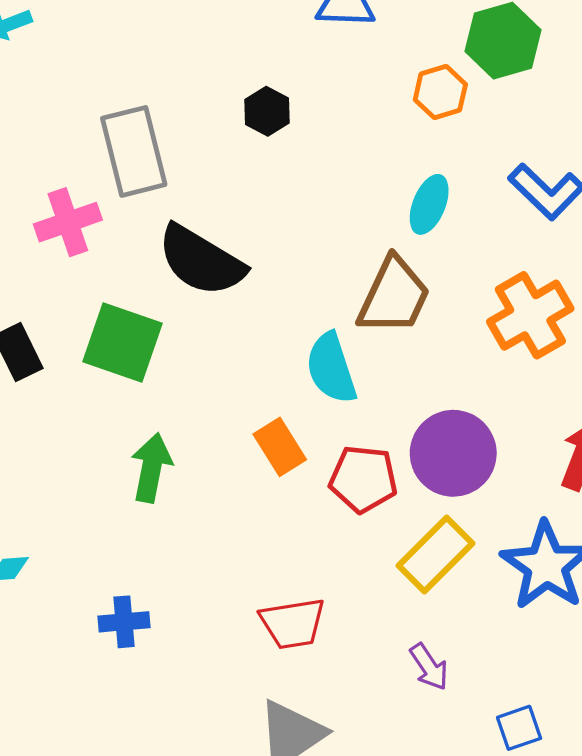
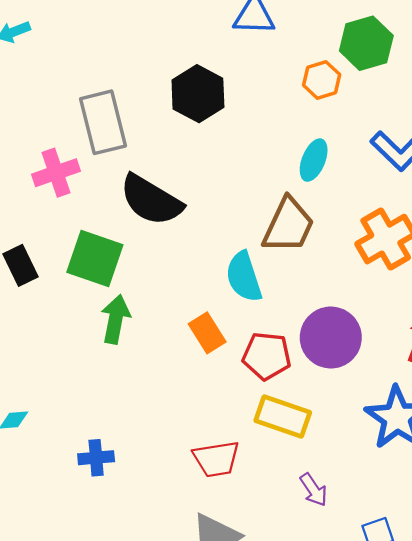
black hexagon: (267, 111) -> (198, 94), size x1.6
green arrow: (151, 468) -> (116, 319), moved
yellow rectangle: (436, 554) -> (283, 417), moved, turned 64

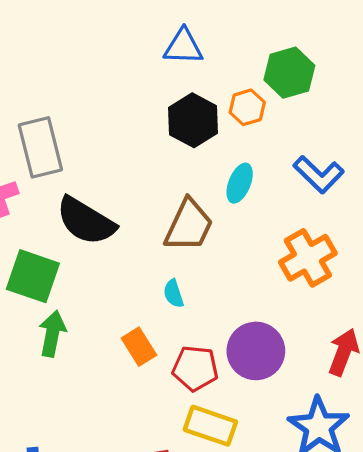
black hexagon: (198, 94) -> (193, 120), moved
brown trapezoid: (288, 225) -> (189, 225), moved
cyan semicircle: (244, 277) -> (174, 294), size x0.6

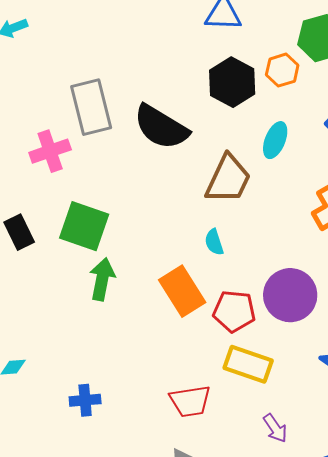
black semicircle: (86, 221) -> (161, 127), moved
orange rectangle: (139, 347) -> (182, 291), size x1.4

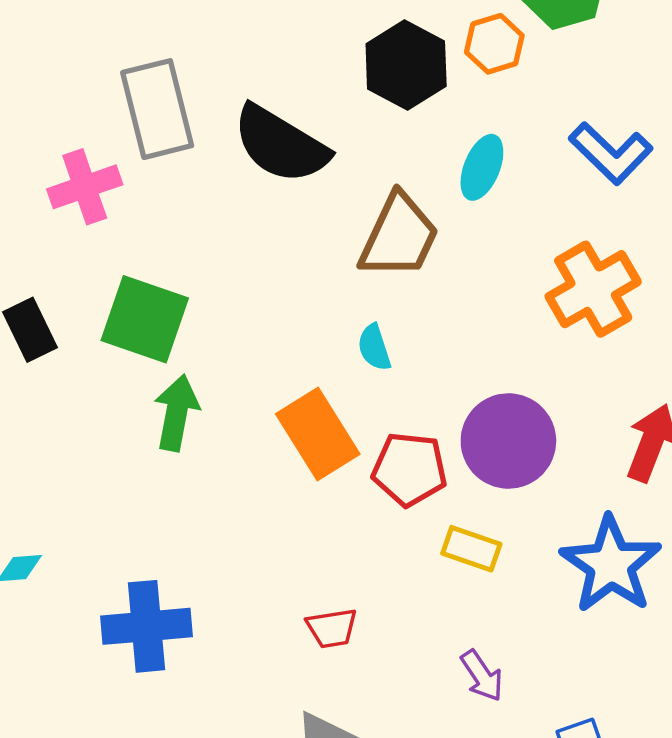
yellow rectangle: (248, 364) -> (471, 549), moved, size x0.7
blue cross: (85, 400) -> (147, 626), size x1.6
red trapezoid: (190, 401) -> (332, 628), size x0.7

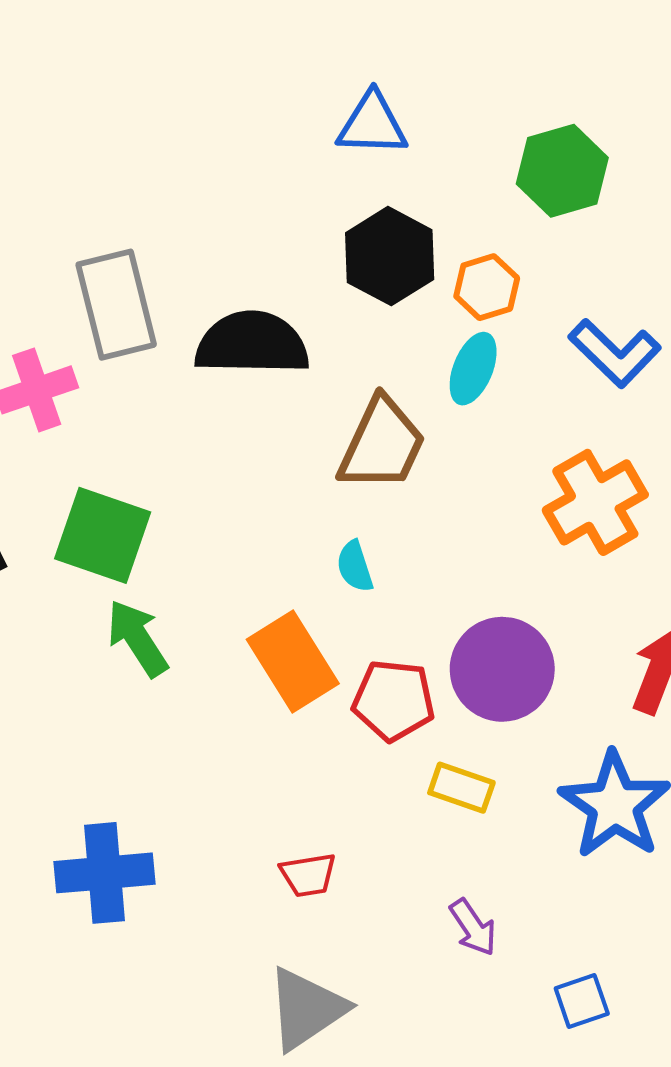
orange hexagon: (494, 44) -> (487, 287), moved
black semicircle: (281, 144) -> (252, 343), turned 150
green arrow: (177, 413) -> (137, 638), turned -44

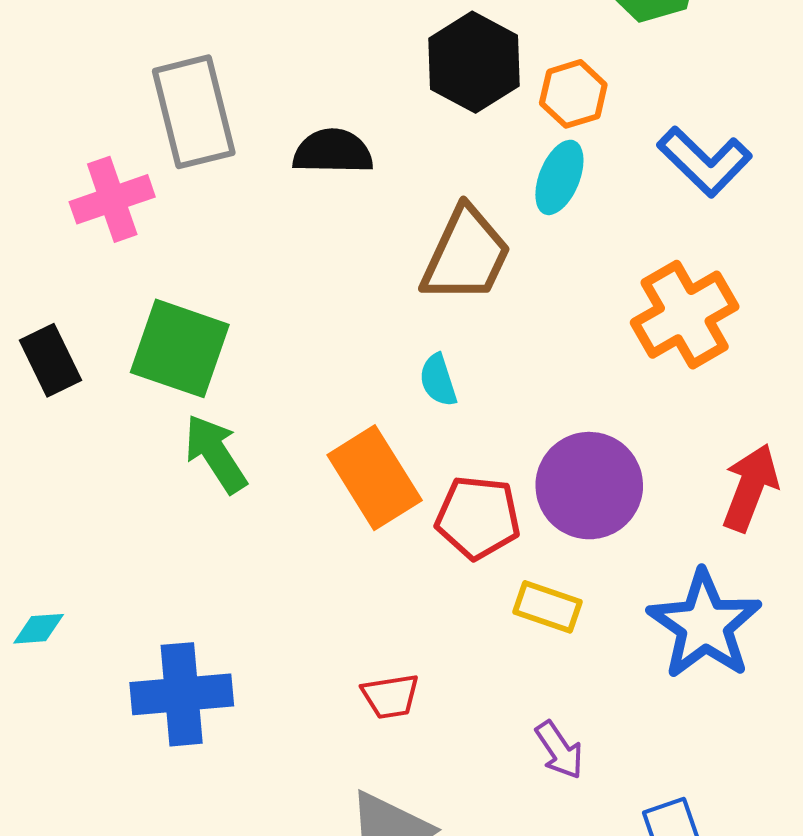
black semicircle: (252, 343) -> (333, 152), size x0.7

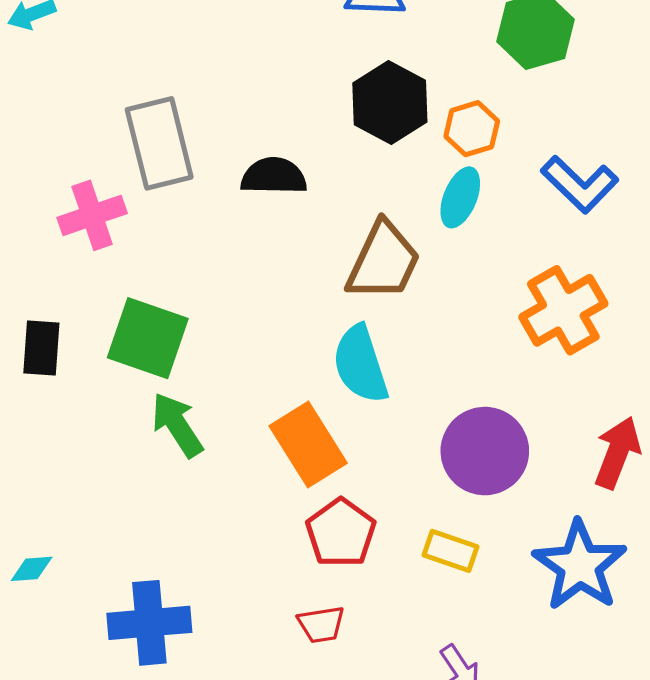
black rectangle: (51, 360) -> (41, 348), turned 30
cyan semicircle: (438, 380) -> (360, 364), size x1.8
red pentagon: (478, 517) -> (341, 533), moved, turned 30

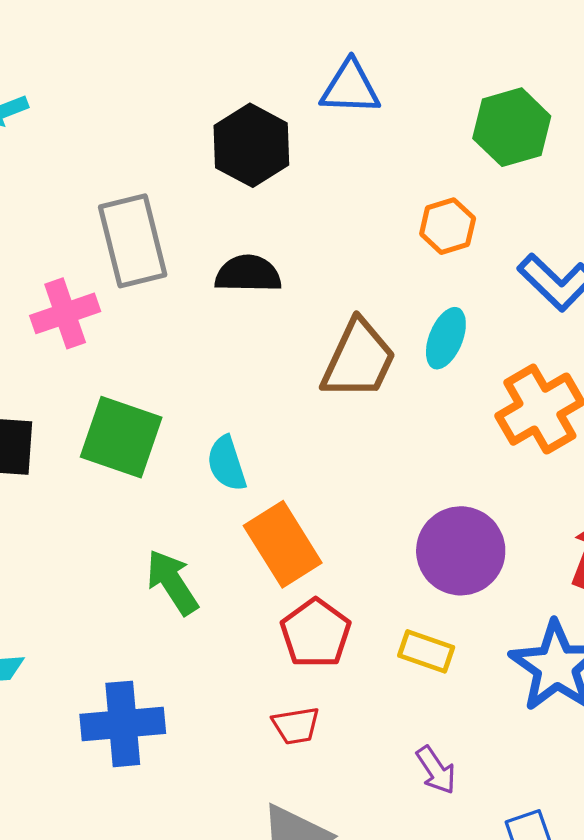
black hexagon: (390, 103) -> (251, 145), moved
cyan ellipse: (460, 197) -> (446, 338), moved
cyan semicircle: (360, 364) -> (227, 463), moved, size x0.7
green arrow: (177, 425) -> (172, 582), moved

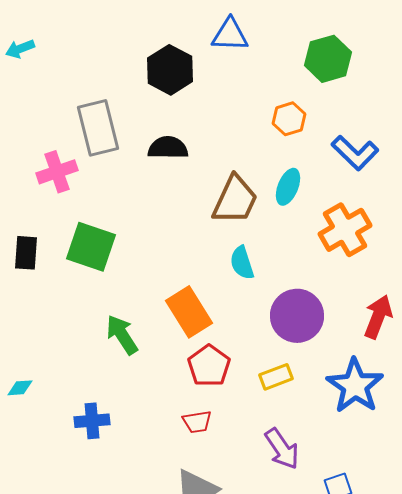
cyan semicircle: (227, 463) -> (242, 263), moved
yellow rectangle: (426, 651) -> (276, 377), turned -40
blue cross: (123, 724) -> (92, 421), size x0.7
purple arrow: (436, 770) -> (282, 449), size x1.4

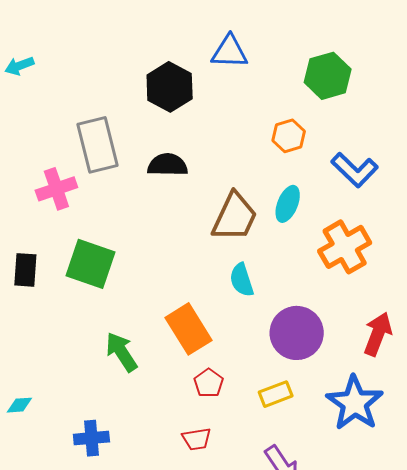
red pentagon: (209, 366) -> (209, 383), size x0.7

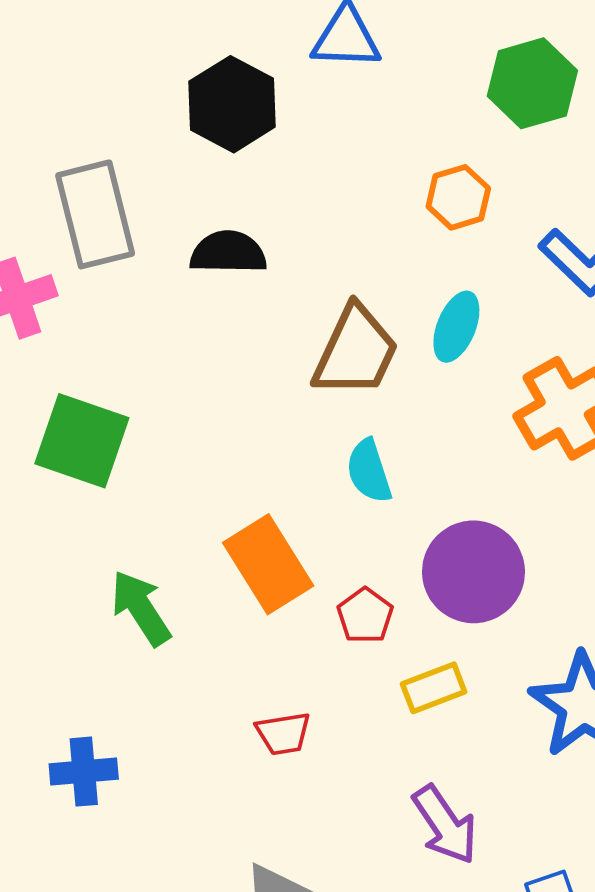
red pentagon: (209, 383) -> (365, 616), moved
red trapezoid: (197, 439) -> (283, 733), moved

